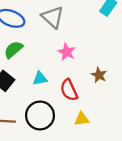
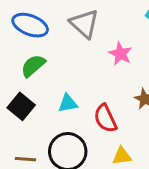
pink star: (67, 52) -> (120, 54), moved

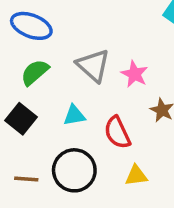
gray triangle: (84, 24) -> (93, 65), moved
pink star: (120, 54) -> (134, 74), moved

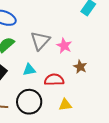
gray triangle: (93, 65) -> (40, 41), turned 30
red semicircle: (117, 133) -> (54, 80), turned 114

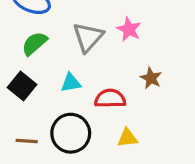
pink star: (64, 46) -> (129, 29), moved

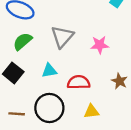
pink star: (129, 29) -> (100, 45), moved, turned -30
brown star: (151, 78) -> (119, 81), moved

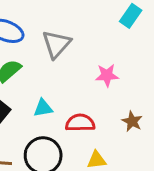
gray triangle: (62, 37) -> (56, 44), moved

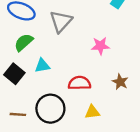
cyan triangle: (43, 108) -> (42, 66), moved

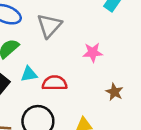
red semicircle: (79, 83) -> (55, 83), moved

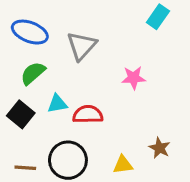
brown star: (114, 92) -> (159, 148), moved

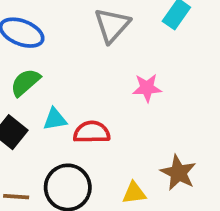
gray triangle: (82, 46) -> (112, 25), moved
brown star: (159, 148) -> (178, 173), size x1.4

